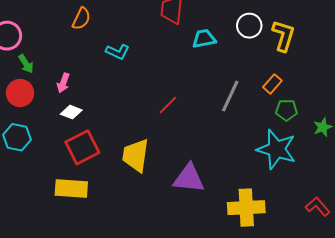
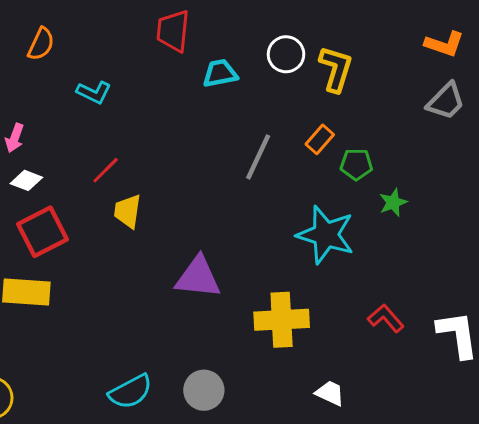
red line: (168, 105) -> (106, 170), moved
green pentagon: (286, 110) -> (356, 164), moved
yellow trapezoid: (136, 155) -> (128, 211), moved, size x0.7

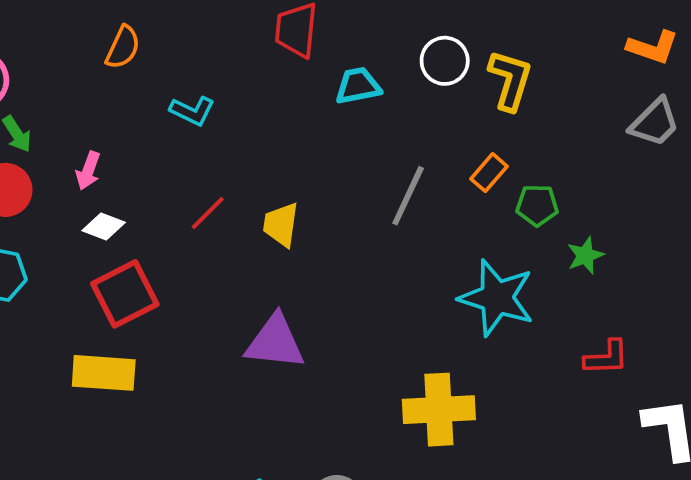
yellow trapezoid: (128, 211) -> (281, 225), moved
purple triangle: (198, 277) -> (275, 342), moved
red L-shape: (386, 318) -> (606, 358), moved, turned 129

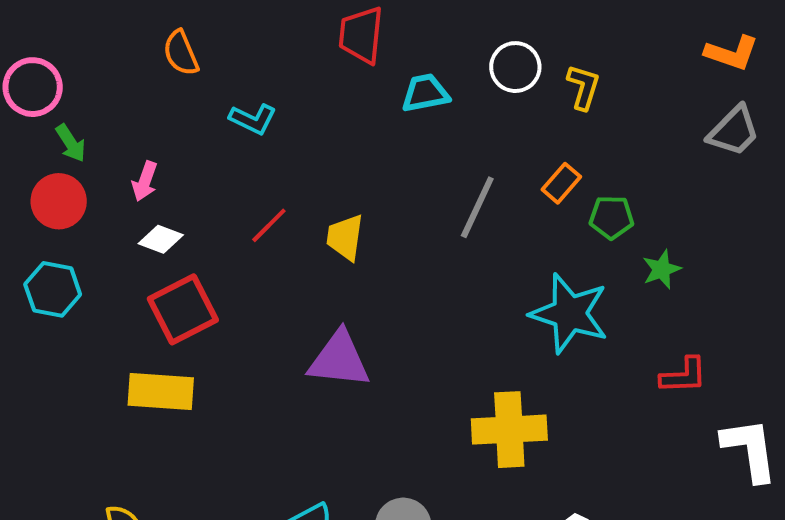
orange semicircle: (123, 47) -> (181, 53), turned 132
yellow L-shape: (510, 80) -> (583, 87), size x0.7

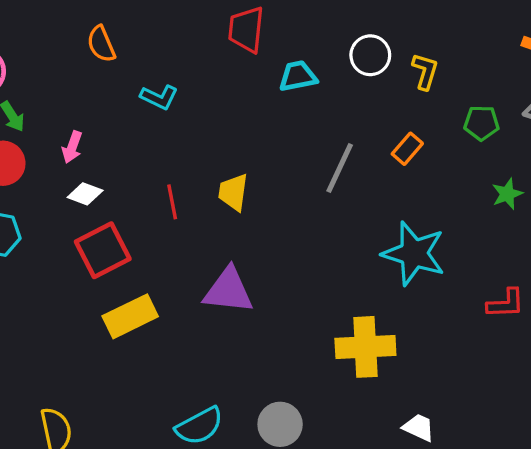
green pentagon: (611, 217) -> (481, 123), moved
red line: (269, 225) -> (172, 202), moved, turned -56
green star: (662, 269) -> (507, 194), moved
yellow rectangle: (161, 392) -> (130, 316), moved, turned -30

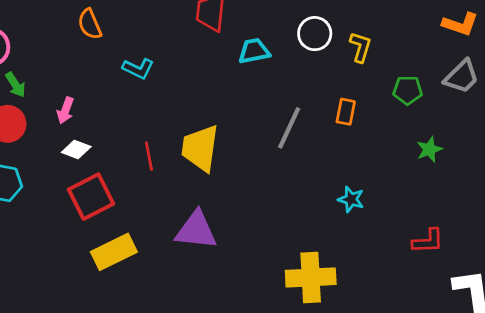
orange rectangle: (407, 149) -> (346, 112), turned -30
yellow trapezoid: (233, 192) -> (200, 148), size x1.5
cyan star: (414, 253) -> (351, 199), size x0.5

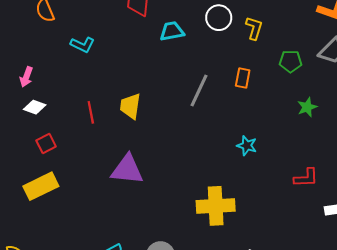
yellow trapezoid: (200, 148) -> (130, 106), size x0.7
red square: (91, 197) -> (46, 144), size x0.6
yellow rectangle: (114, 252) -> (41, 186), moved

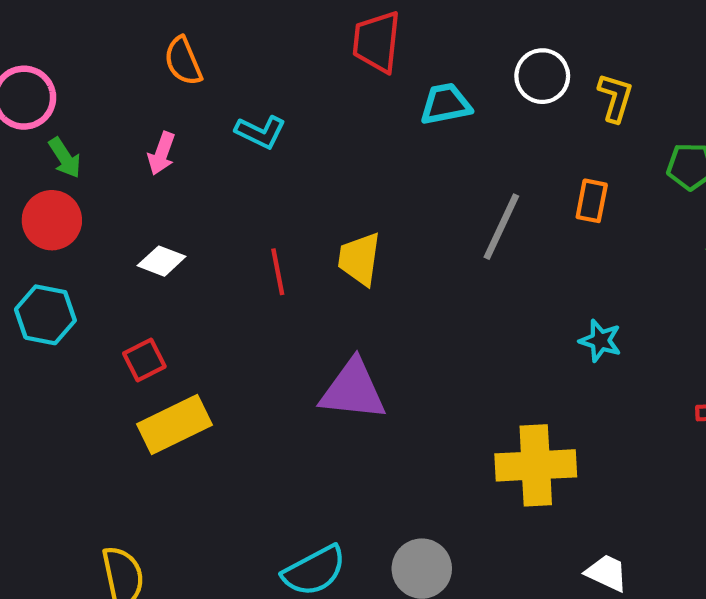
pink arrow: (26, 77) -> (162, 154), moved
red square: (46, 144) -> (144, 360), moved

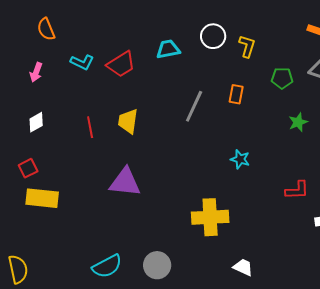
red trapezoid: (377, 42) -> (121, 64), moved, turned -128
white diamond: (162, 261) -> (36, 122), turned -50
yellow rectangle: (174, 424) -> (42, 198), turned 32

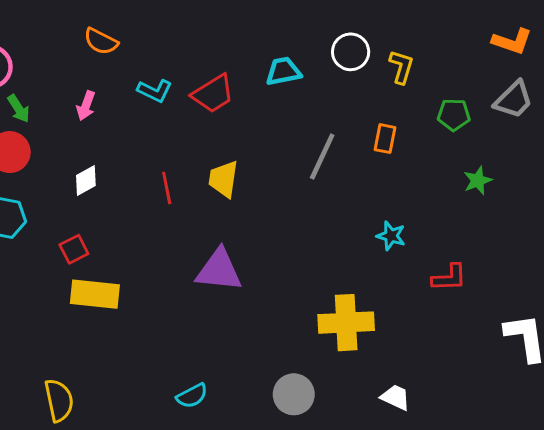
orange semicircle: (46, 29) -> (101, 41), turned -40
red L-shape: (297, 190) -> (449, 278), moved
gray circle: (157, 265) -> (294, 394), moved
cyan semicircle: (107, 266) -> (192, 396), size x0.7

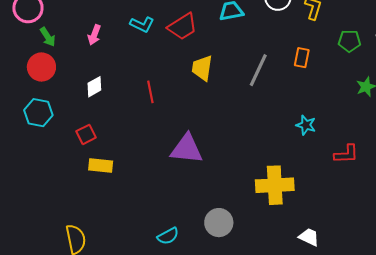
yellow trapezoid: (223, 179) -> (202, 68), moved
yellow rectangle: (95, 294) -> (101, 166), size x0.7
gray circle: (294, 394) -> (219, 223), moved

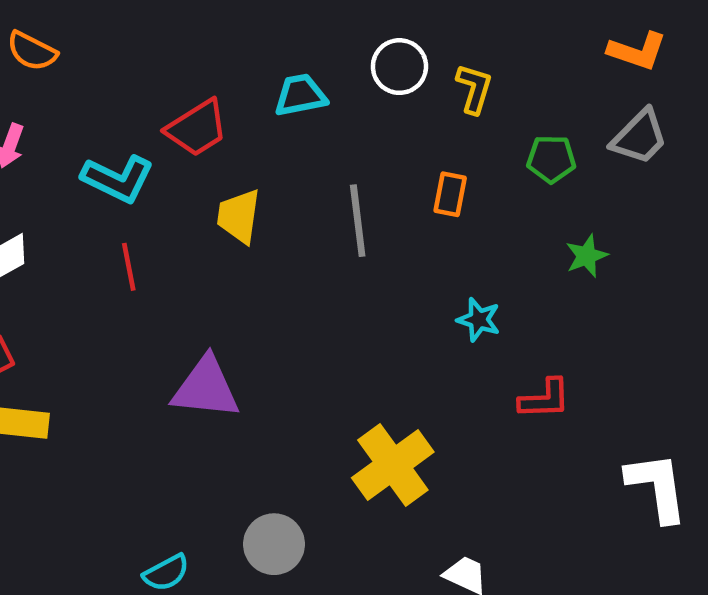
cyan L-shape: (142, 24) -> (118, 179), moved, size x1.4
gray line: (258, 70) -> (358, 221), turned -32
cyan star: (306, 125) -> (479, 320), moved
yellow cross: (275, 185) -> (393, 465), turned -33

